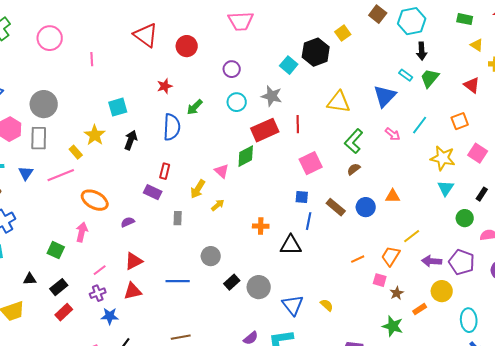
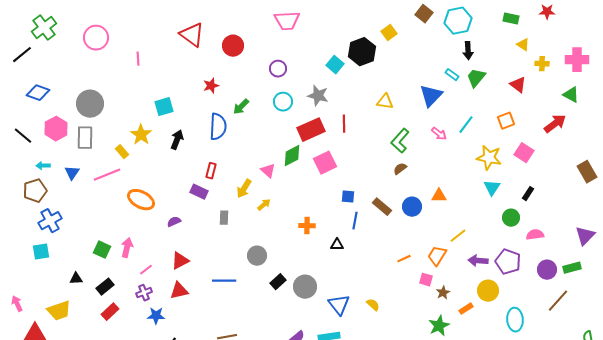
yellow triangle: (339, 102) -> (385, 102), size x0.7
pink square: (311, 163) -> (325, 163), moved
pink arrow: (82, 232) -> (127, 248), moved
black triangle: (291, 245) -> (337, 245), size x0.6
green star: (393, 326) -> (439, 326), turned 30

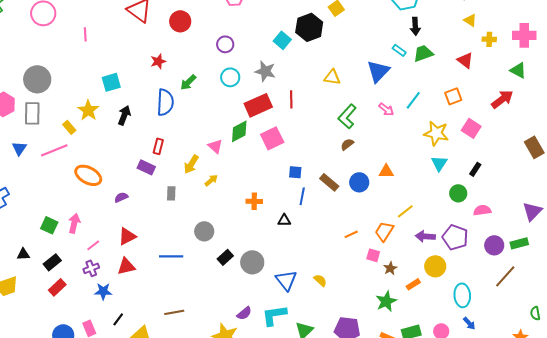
green trapezoid: (476, 78) -> (423, 53), turned 30

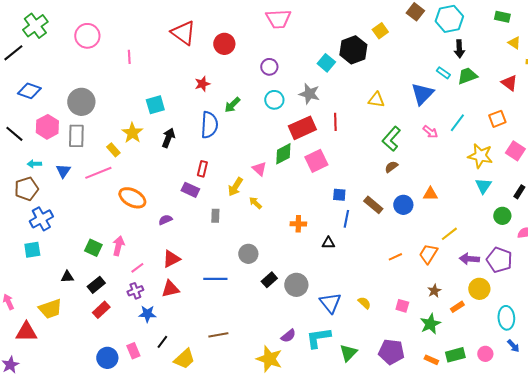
yellow arrow: (211, 180) -> (255, 203), turned -96
pink square: (373, 255) -> (402, 306), moved

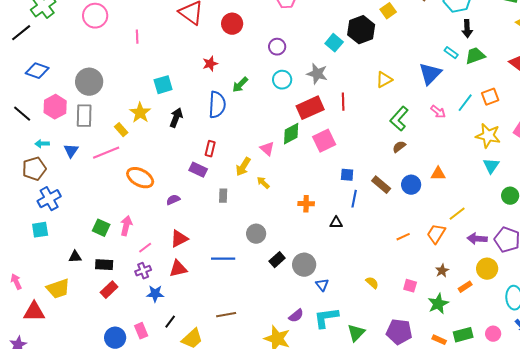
yellow triangle: (376, 100) -> (384, 80), turned -36
orange square: (497, 119) -> (490, 97), moved
black rectangle: (96, 285) -> (104, 265), turned 42
blue triangle: (330, 303) -> (322, 285), moved, size x0.6

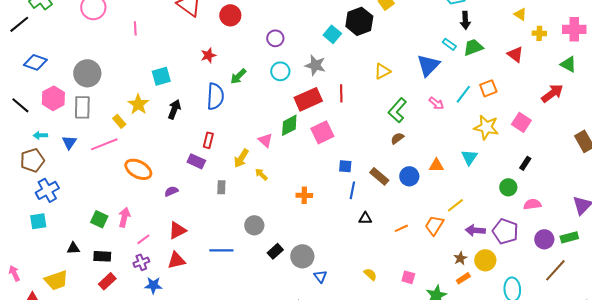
cyan triangle: (491, 166) -> (469, 157), moved
black triangle: (336, 223) -> (365, 218), moved
brown star: (442, 271) -> (460, 258), moved

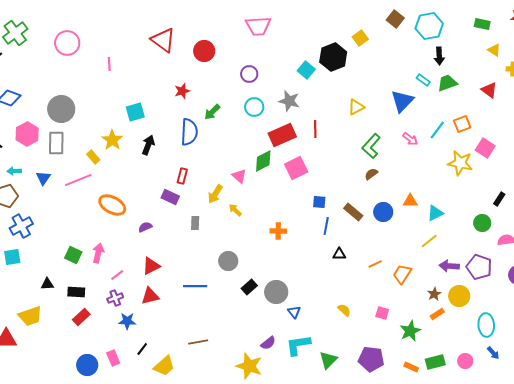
pink square: (521, 122) -> (485, 148), moved
cyan triangle: (469, 157) -> (435, 213), moved, turned 30
orange trapezoid: (434, 225) -> (402, 274), moved

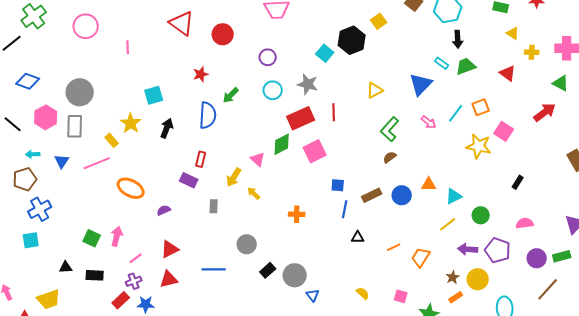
brown rectangle: (353, 212) -> (372, 195), turned -66
green circle: (482, 223) -> (481, 215), moved
red rectangle: (81, 317) -> (121, 300), moved

